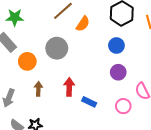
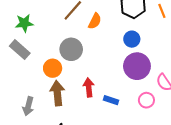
orange circle: (27, 61) -> (53, 68), moved
purple circle: (118, 72) -> (137, 66), size x1.6
brown arrow: (38, 89) -> (57, 93), size x1.6

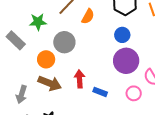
green star: (24, 23) -> (38, 22), moved
brown arrow: (57, 93) -> (50, 83), turned 115

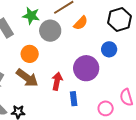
gray circle: (64, 42) -> (50, 31), moved
purple circle: (126, 61) -> (86, 68), moved
blue rectangle: (100, 92) -> (74, 99), turned 48

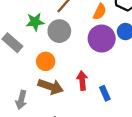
orange semicircle: (81, 23) -> (100, 12), moved
purple circle: (86, 68) -> (102, 39), moved

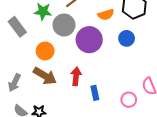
orange semicircle: (100, 12) -> (106, 15), turned 35
purple circle: (102, 39) -> (89, 40), moved

